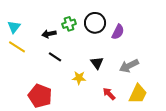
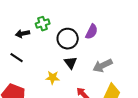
black circle: (95, 23) -> (68, 39), moved
black line: (55, 57) -> (17, 58), moved

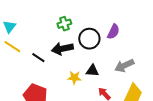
black arrow: (23, 34) -> (62, 49), moved, size x1.5
black triangle: (71, 63) -> (92, 71), moved, turned -48

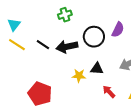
green cross: (64, 24) -> (65, 15), moved
black line: (38, 58) -> (43, 45), moved

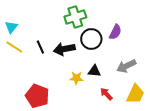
green cross: (65, 15) -> (75, 17), moved, size x1.5
black line: (43, 45) -> (40, 47), turned 32

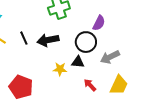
black circle: (91, 39) -> (86, 42), moved

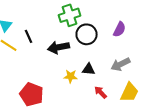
purple semicircle: (99, 23) -> (120, 29), moved
black line: (24, 38) -> (29, 36), moved
black circle: (86, 42) -> (87, 34), moved

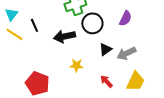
black triangle: (89, 69) -> (105, 49), moved, turned -40

